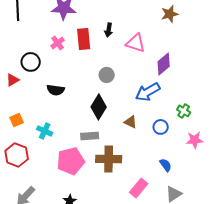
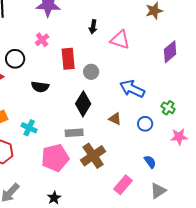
red rectangle: (84, 39) -> (68, 59), moved
purple diamond: (164, 64) -> (170, 52), moved
blue arrow: (148, 92) -> (132, 89), turned 55
brown cross: (109, 159) -> (93, 156), turned -35

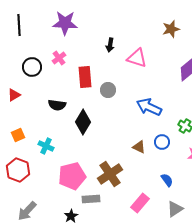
black circle: (15, 59) -> (32, 67), moved
black diamond: (83, 104) -> (83, 122), moved
brown triangle: (115, 119) -> (139, 147), moved
gray rectangle: (74, 133) -> (91, 199), moved

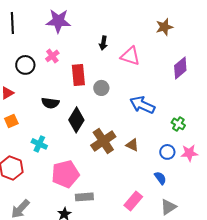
orange square: (18, 135) -> (11, 121), moved
blue circle: (162, 142) -> (167, 152), moved
brown cross: (110, 174) -> (103, 141), moved

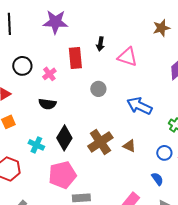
pink cross: (52, 56) -> (49, 74), moved
red rectangle: (78, 75) -> (75, 58), moved
black diamond: (76, 120) -> (64, 138), moved

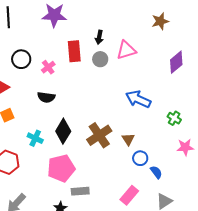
pink triangle: (127, 57) -> (126, 50), turned -35
gray circle: (98, 89) -> (100, 59), moved
brown triangle: (129, 146) -> (128, 139), turned 32
blue circle: (164, 153) -> (140, 158), moved

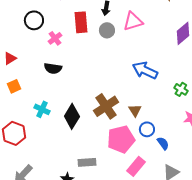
black circle: (21, 59) -> (34, 20), moved
black diamond: (63, 131) -> (72, 116), moved
pink pentagon: (61, 168) -> (121, 139), moved

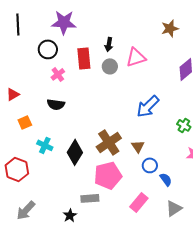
black circle: (34, 20) -> (48, 49), moved
blue arrow: (145, 70) -> (148, 106), turned -70
orange square: (14, 86) -> (25, 122), moved
pink pentagon: (121, 139) -> (108, 175), moved

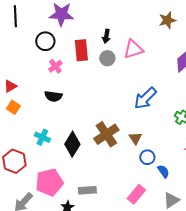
orange square: (25, 122) -> (13, 107), moved, turned -32
pink pentagon: (108, 175) -> (49, 182), moved

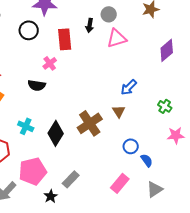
gray circle: (107, 58) -> (109, 14), moved
pink cross: (55, 66) -> (50, 63), moved
blue arrow: (145, 98) -> (129, 87), size x0.7
brown triangle: (135, 138) -> (119, 111), moved
gray rectangle: (87, 190) -> (71, 179), turned -42

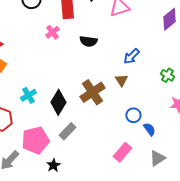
black semicircle: (37, 85) -> (88, 41), moved
cyan cross: (26, 126) -> (28, 95), turned 35
gray rectangle: (71, 179) -> (67, 131), moved

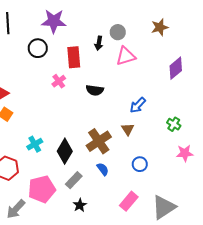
blue semicircle: (149, 129) -> (103, 169), moved
gray triangle: (157, 158) -> (164, 207), size x1.5
black star: (53, 165) -> (80, 205), moved

